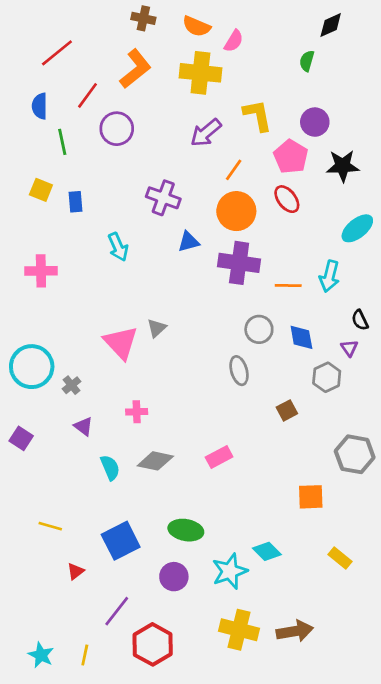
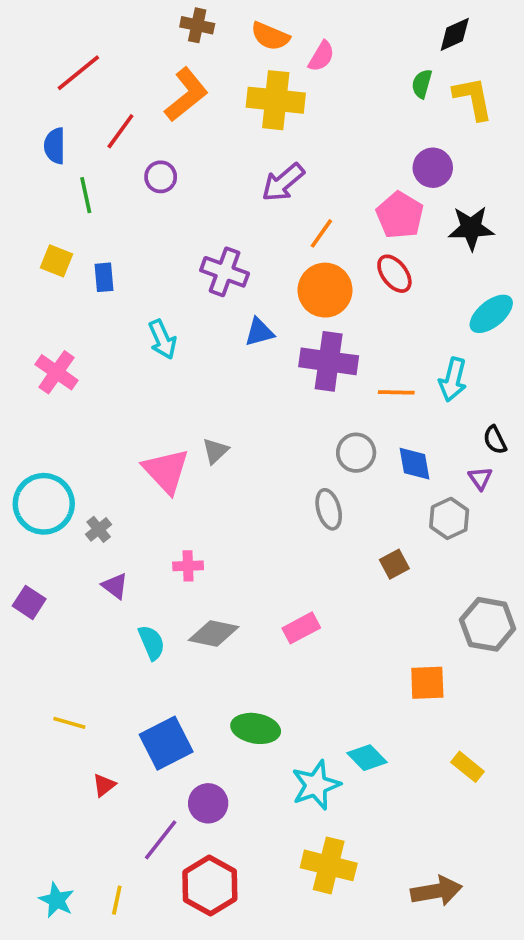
yellow L-shape: (258, 115) -> (473, 98), moved
purple circle: (117, 129) -> (161, 177), size x0.7
pink cross: (41, 271) -> (57, 372), turned 36
purple circle: (174, 577) -> (208, 803), moved
brown arrow: (295, 631) -> (436, 891), moved

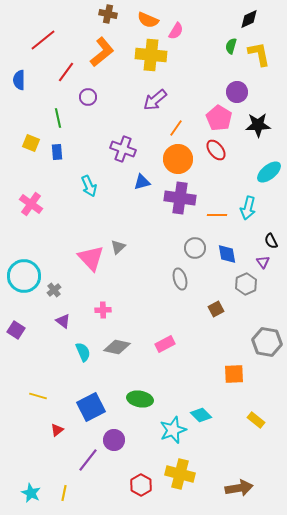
blue semicircle: (55, 146) -> (19, 80), moved
green line: (86, 195) -> (58, 118), moved
red hexagon: (210, 886) -> (141, 485), moved, size x0.7

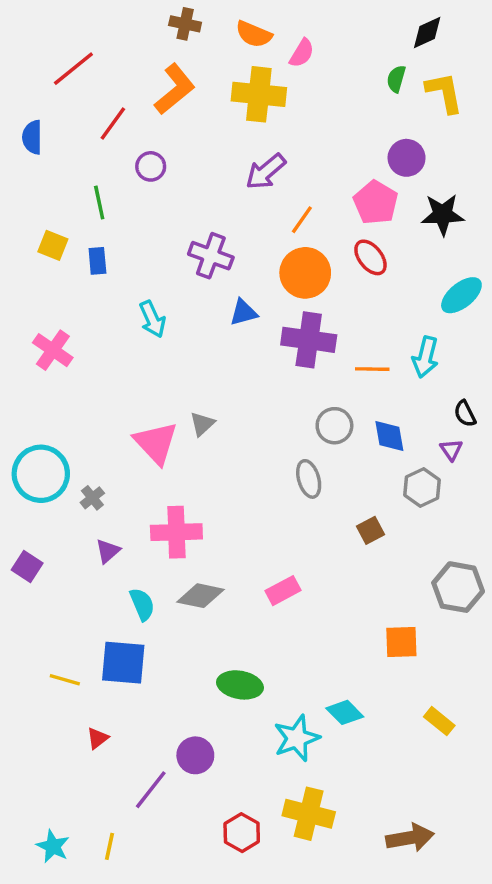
pink cross: (103, 310) -> (176, 532), size x1.8
purple triangle: (63, 321) -> (108, 551), turned 42
blue square: (91, 407) -> (123, 663), moved, turned 32

